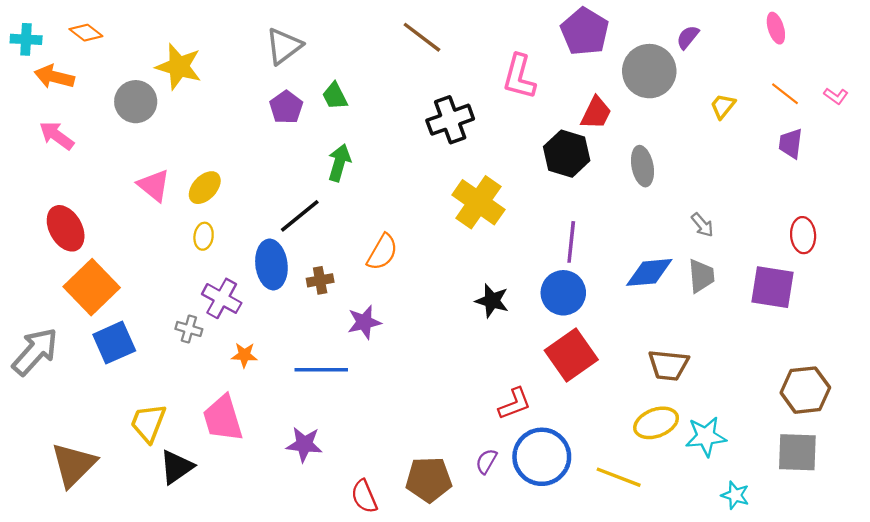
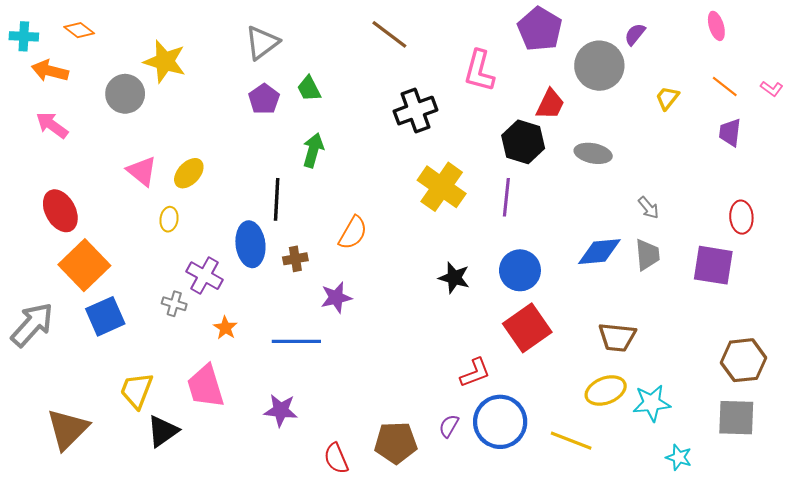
gray ellipse: (642, 166) -> (593, 153), turned -68
black line: (300, 216) -> (277, 199), turned -48
yellow ellipse: (204, 236) -> (169, 219), moved
purple line: (571, 242) -> (506, 197), moved
orange star: (244, 355) -> (225, 328), turned 30

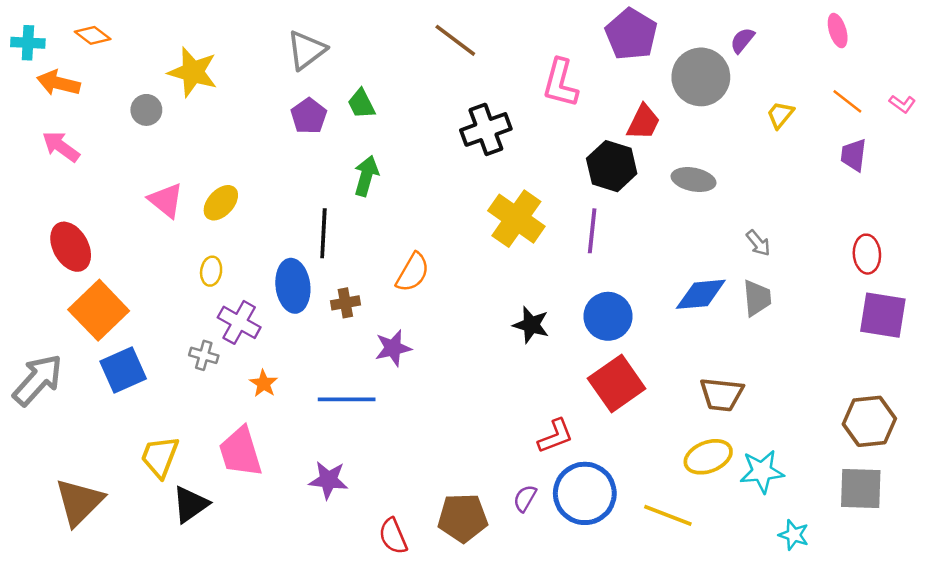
gray circle: (125, 94) -> (146, 110), size x0.7
yellow ellipse: (169, 219) -> (211, 271), moved
purple square: (713, 265) -> (883, 315), moved

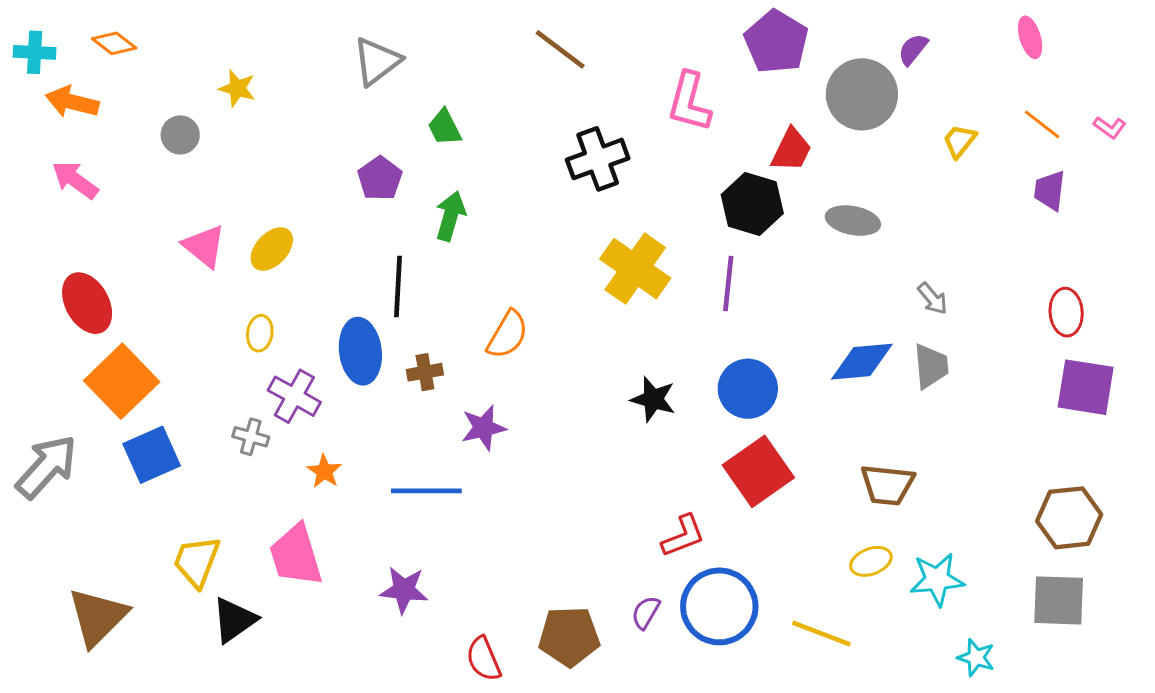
yellow star: (193, 72) -> (237, 88), size x0.6
purple pentagon: (309, 116) -> (380, 178), moved
yellow ellipse: (708, 457) -> (871, 561), size x0.7

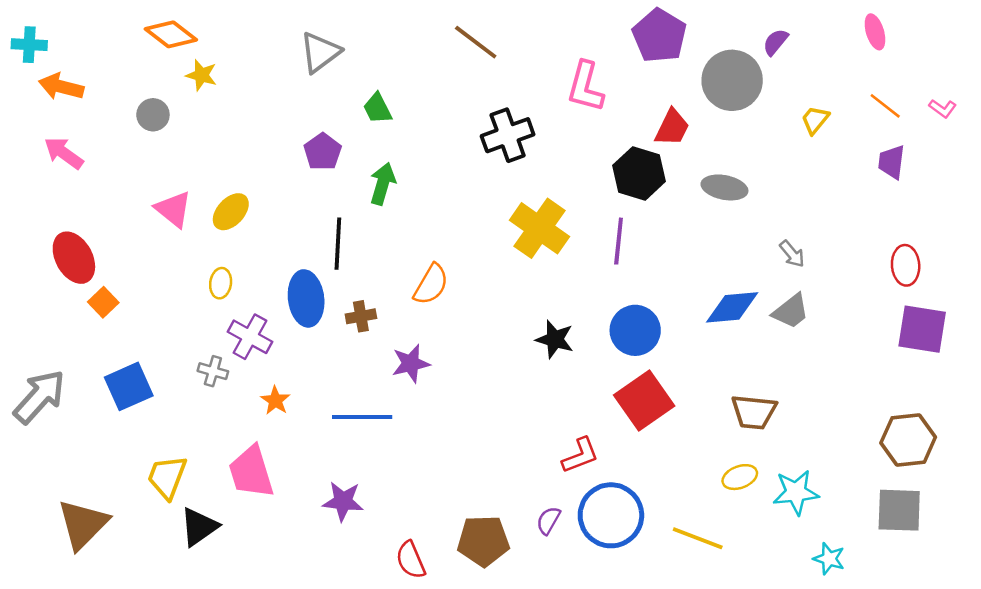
orange diamond: (114, 43) -> (171, 34), moved, size x1.4
gray trapezoid: (931, 366) -> (791, 311), turned 57
orange square: (122, 381) -> (103, 302), moved, size x0.5

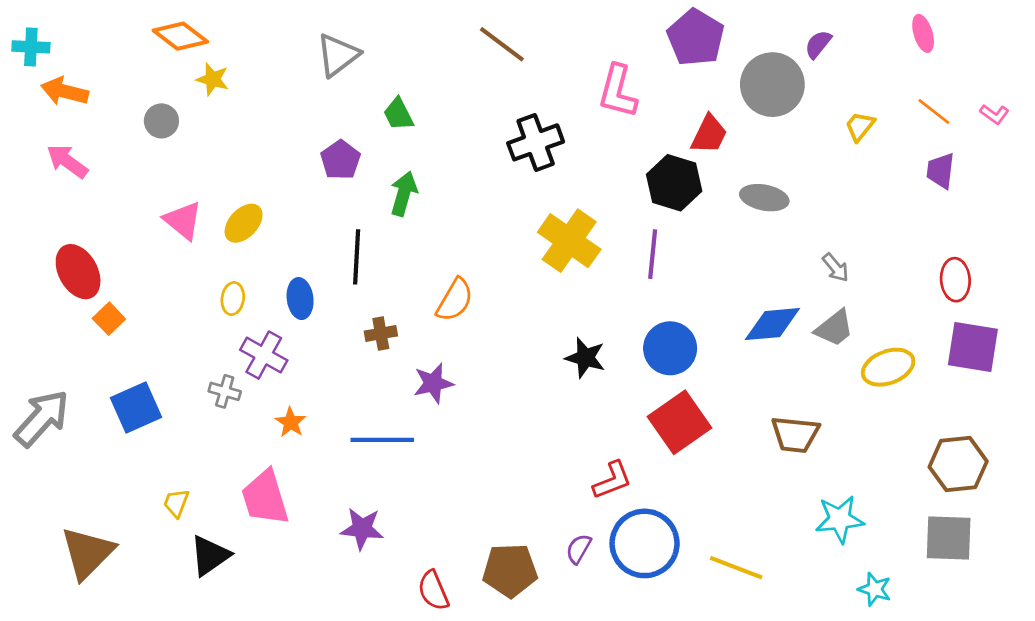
blue ellipse: (306, 298) -> (300, 299), moved, size x0.7
yellow trapezoid: (167, 477) -> (176, 503), size x0.6
yellow ellipse: (740, 477) -> (888, 367), moved, size x1.4

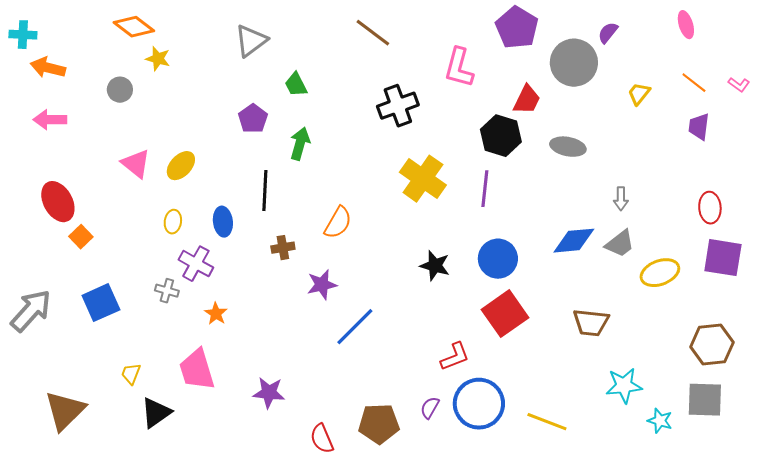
pink arrow: (67, 161) -> (50, 120), turned -36
gray arrow: (836, 268) -> (621, 199), turned 40
blue line: (382, 440) -> (355, 327), moved, turned -45
cyan star: (875, 589) -> (660, 421), moved

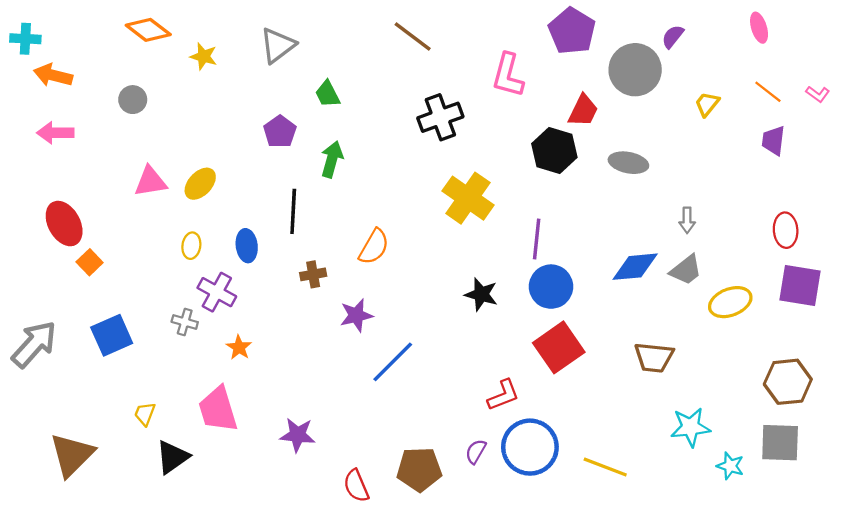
yellow star: (158, 59) -> (204, 56), moved
pink triangle: (136, 164) -> (150, 181), turned -48
purple line: (485, 189) -> (537, 239), moved

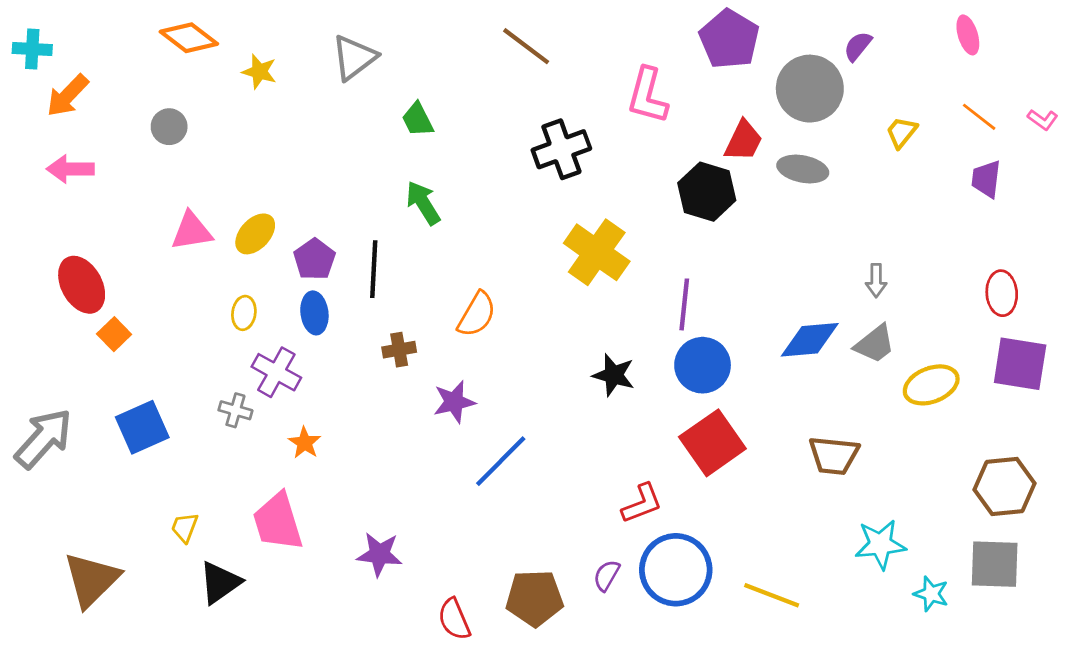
orange arrow: (53, 75) -> (68, 96), turned -60
purple pentagon: (280, 132) -> (314, 259), moved
green arrow: (332, 159) -> (423, 203), turned -48
gray ellipse: (628, 163) -> (803, 169), moved

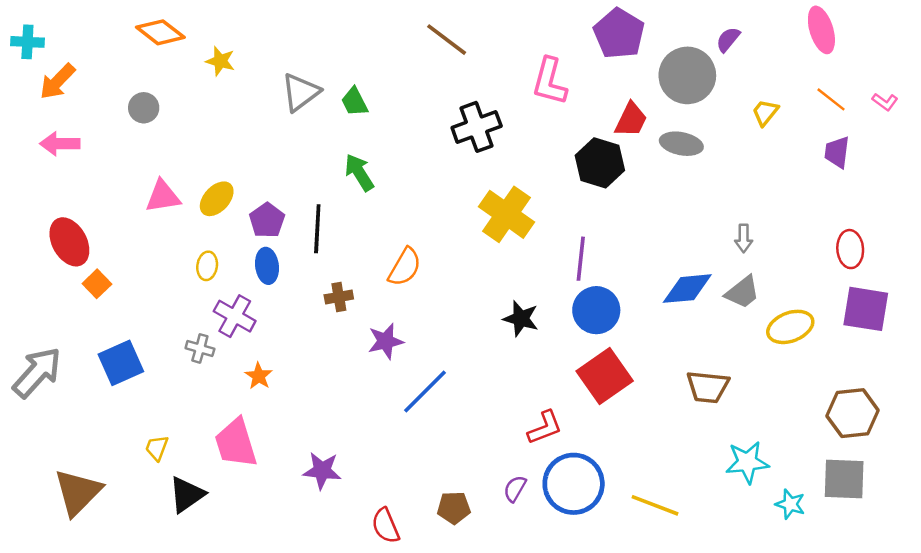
pink ellipse: (968, 35) -> (821, 30), size x1.4
gray triangle: (354, 58) -> (301, 92), moved
brown pentagon: (535, 598) -> (454, 508), size x0.7

